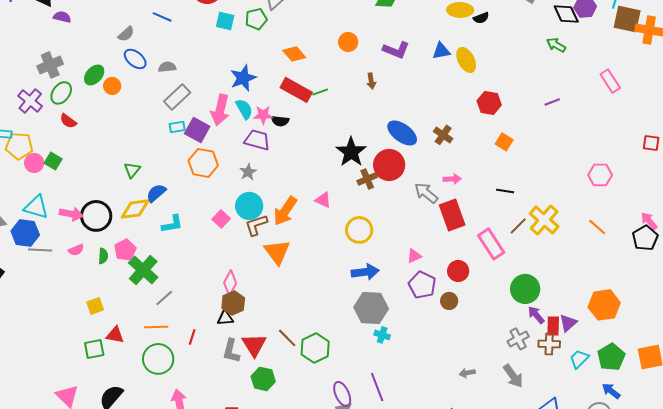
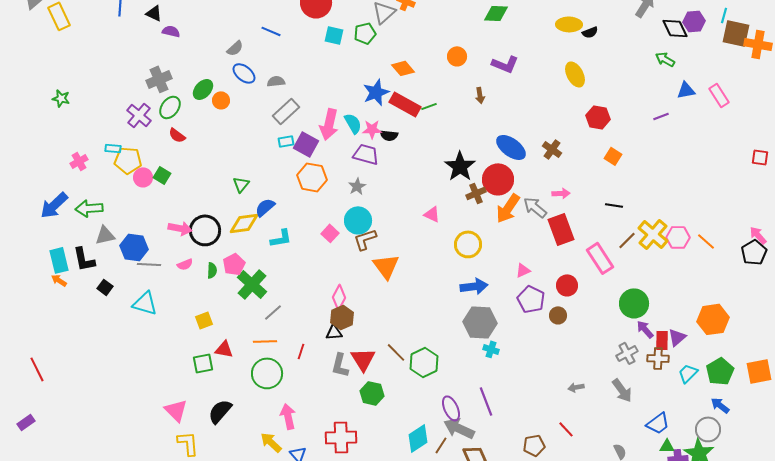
blue triangle: (441, 51) -> (686, 90), moved
blue star: (243, 78) -> (376, 92), moved
pink hexagon: (600, 175) -> (678, 237), moved
cyan triangle: (36, 207) -> (145, 303), moved
orange arrow: (285, 211) -> (508, 208), moved

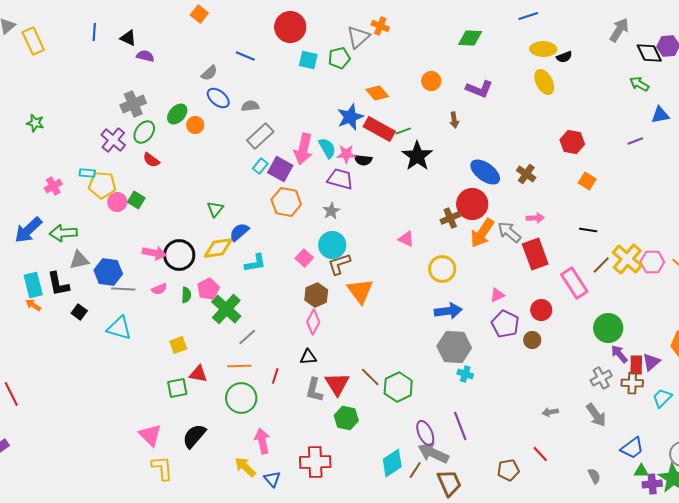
yellow ellipse: (575, 74) -> (544, 82), moved
cyan rectangle: (286, 141) -> (260, 166), turned -42
black star: (460, 166) -> (417, 156), moved
brown hexagon: (342, 317) -> (316, 295), moved

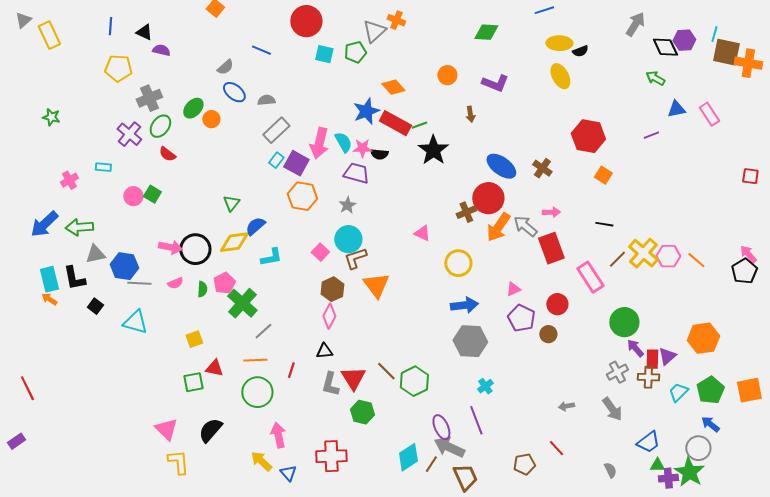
red hexagon: (572, 142) -> (588, 136), size x1.4
yellow pentagon: (102, 185) -> (118, 68), moved
cyan cross: (465, 374) -> (485, 386), moved, turned 35

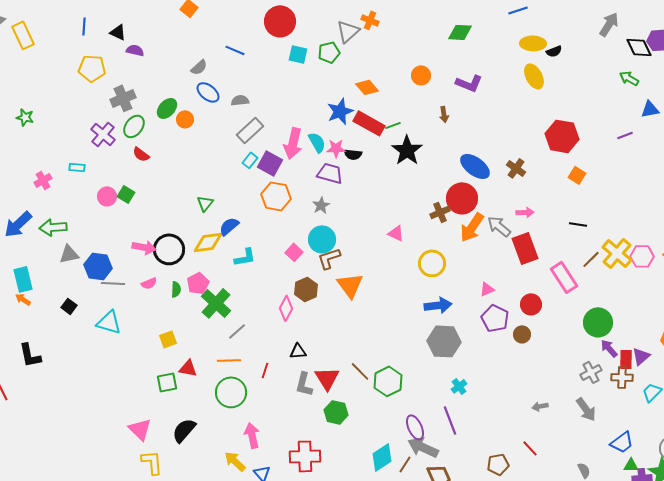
black L-shape: (74, 278) -> (30, 355), moved
pink diamond: (329, 316) -> (286, 308), moved

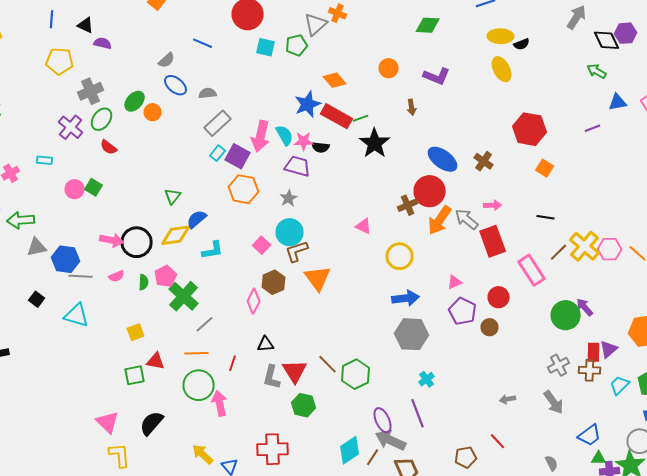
purple arrow: (609, 348) -> (585, 307), moved
pink arrow: (252, 435) -> (220, 403), moved

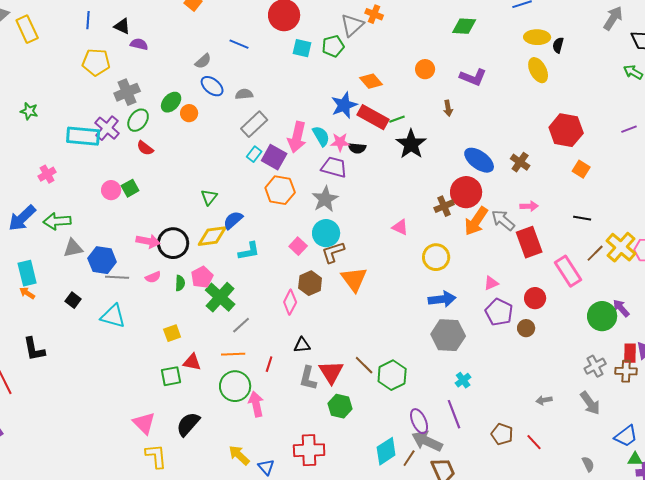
black semicircle: (522, 44) -> (558, 45), turned 126
cyan rectangle: (45, 160) -> (83, 136), moved, size x2.0
green square: (94, 187) -> (130, 188), turned 30
gray star: (289, 198) -> (325, 199), size x1.5
brown pentagon: (466, 457) -> (502, 434), moved, turned 30

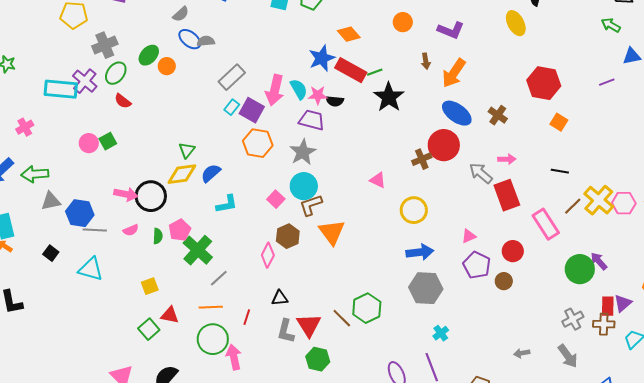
gray semicircle: (244, 94) -> (206, 41), moved
orange arrow: (476, 221) -> (454, 73), moved
yellow diamond: (212, 236) -> (182, 174), moved
green hexagon: (392, 375) -> (367, 308), moved
green square: (171, 376) -> (149, 329), turned -30

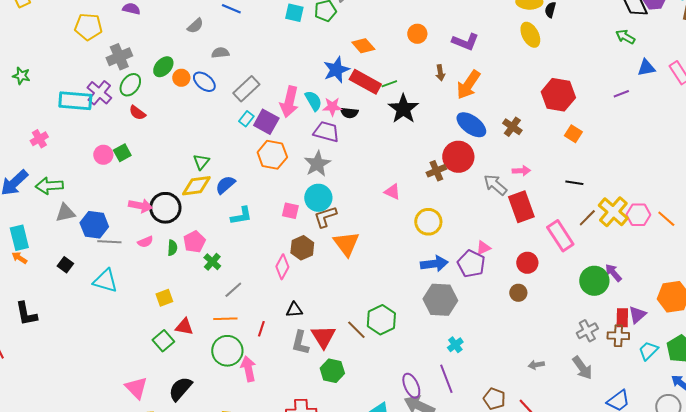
blue ellipse: (190, 39) -> (204, 82), moved
pink square: (276, 199) -> (290, 211), turned -30
green cross: (198, 250) -> (212, 262), size x0.6
purple pentagon: (477, 265) -> (471, 264), moved

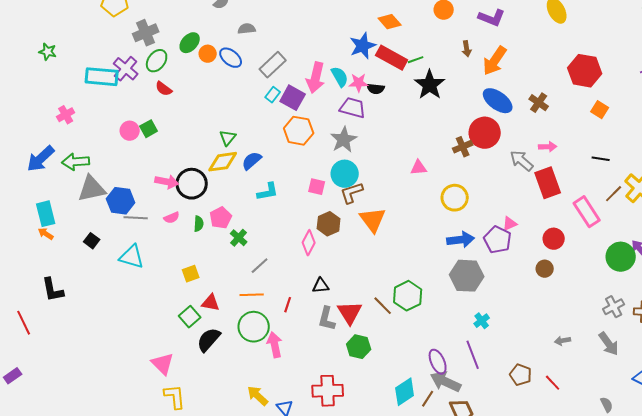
pink triangle: (392, 192) -> (419, 168), turned -30
gray triangle: (65, 213) -> (92, 189), size x1.4
black semicircle: (180, 389) -> (209, 340), moved

